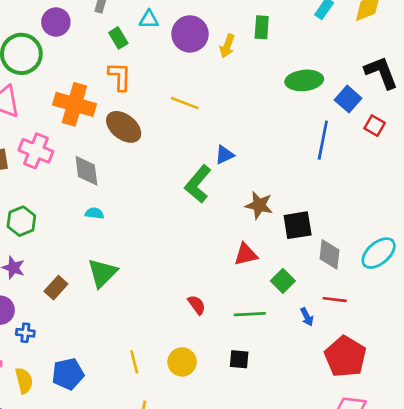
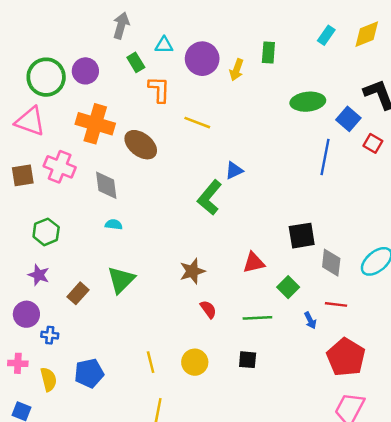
purple circle: (56, 22) -> (85, 71), moved
orange L-shape: (120, 76) -> (159, 89), moved
brown star: (259, 205) -> (192, 271), moved, turned -30

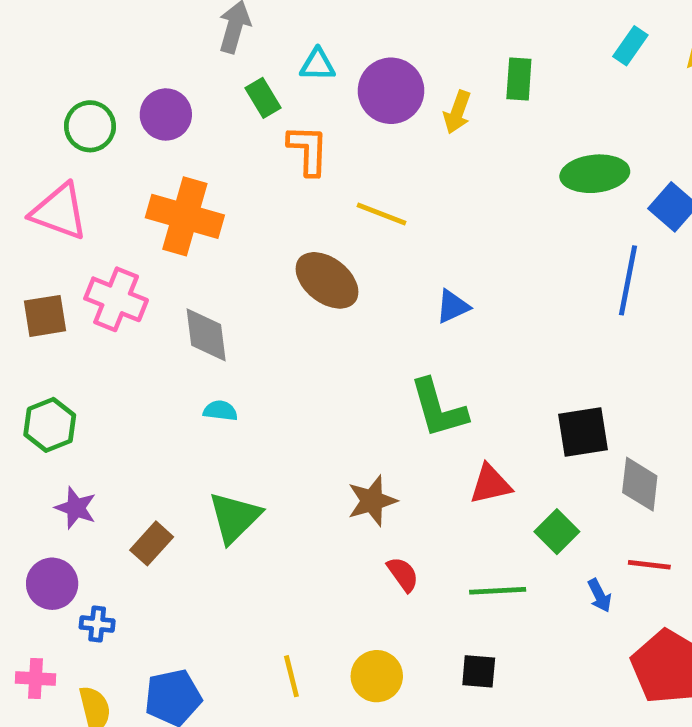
green circle: (46, 77) -> (90, 126), size x0.7
brown ellipse: (141, 145) -> (327, 280), moved
green L-shape: (210, 197) -> (438, 408), moved, turned -56
green hexagon: (46, 232) -> (50, 425), moved

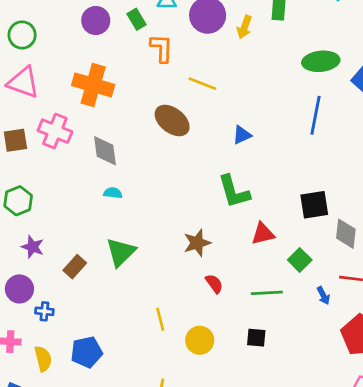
purple circle: (166, 114) -> (96, 20), moved
green circle: (90, 126) -> (22, 35), moved
blue line: (628, 280) -> (316, 115), moved
yellow line: (291, 676) -> (160, 319), moved

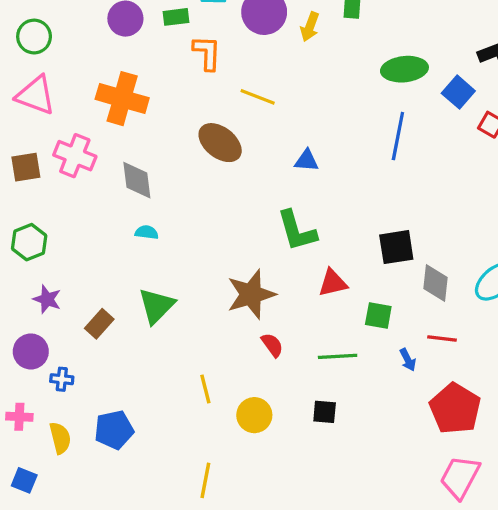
green rectangle: (137, 19) -> (176, 17), turned -66
blue triangle: (242, 135) -> (307, 161), turned 30
brown star: (197, 243) -> (251, 294), size x1.4
green square: (300, 260) -> (378, 316), turned -35

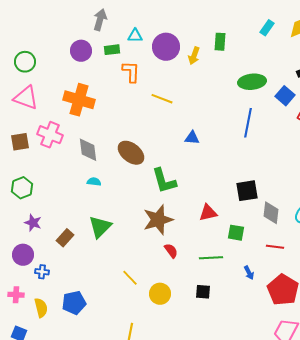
brown ellipse: (220, 143) -> (131, 153), moved
green L-shape: (297, 231) -> (164, 181), moved
blue arrow: (408, 360) -> (249, 273), moved
yellow line: (205, 389) -> (130, 278), turned -30

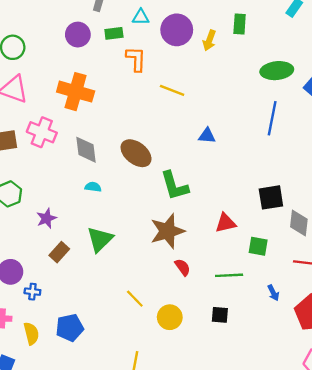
purple star: (33, 223) -> (46, 218), moved, turned 30

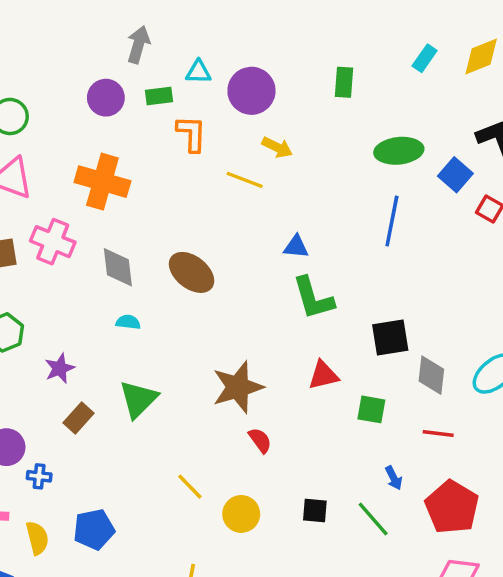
yellow arrow: (209, 40) -> (277, 147), moved, turned -84
green L-shape: (174, 186) -> (313, 298), moved
green line: (229, 275) -> (373, 519), moved, turned 52

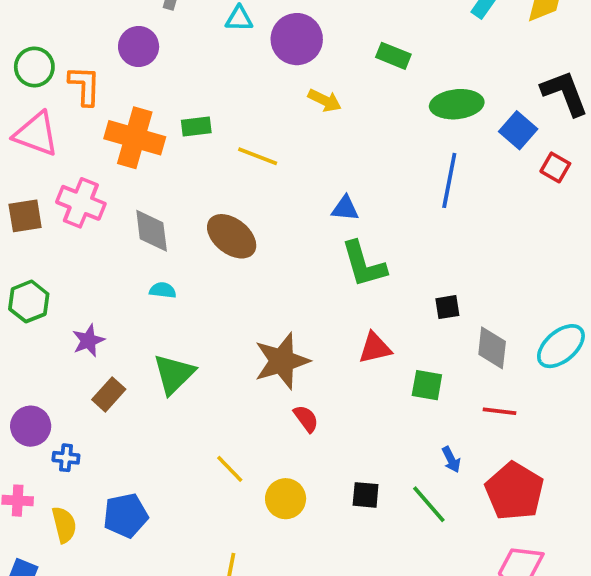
green rectangle: (344, 82) -> (393, 56), moved, turned -72
green rectangle: (159, 96) -> (196, 127), moved
orange L-shape: (192, 134) -> (85, 86), moved
yellow line: (245, 180) -> (258, 156), moved
black square: (390, 337) -> (447, 307), size x0.6

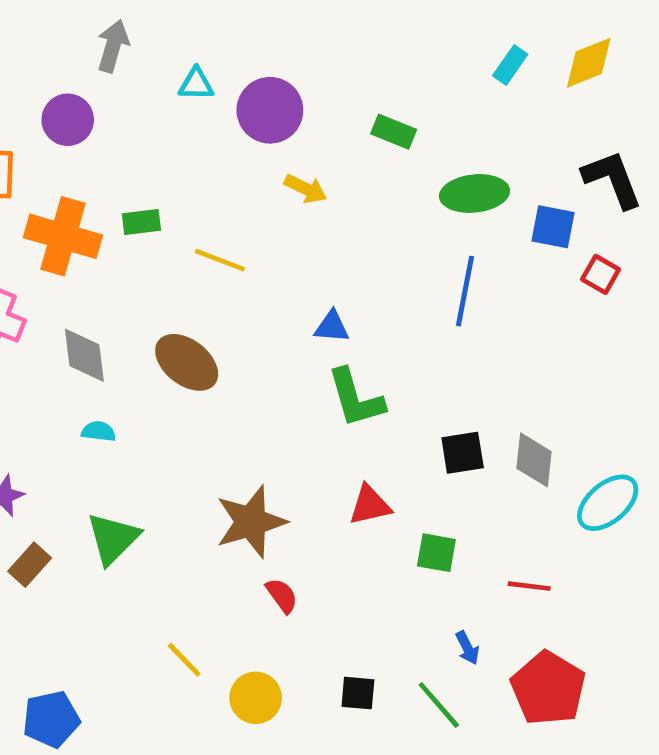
blue square: (518, 130) -> (553, 227), turned -30
black square: (447, 307) -> (463, 453), size x1.4
gray diamond: (492, 348) -> (534, 460), moved

